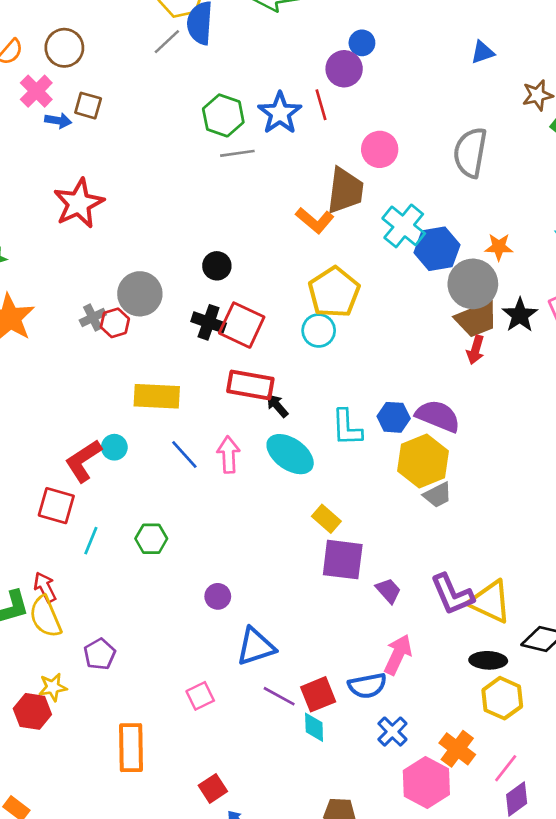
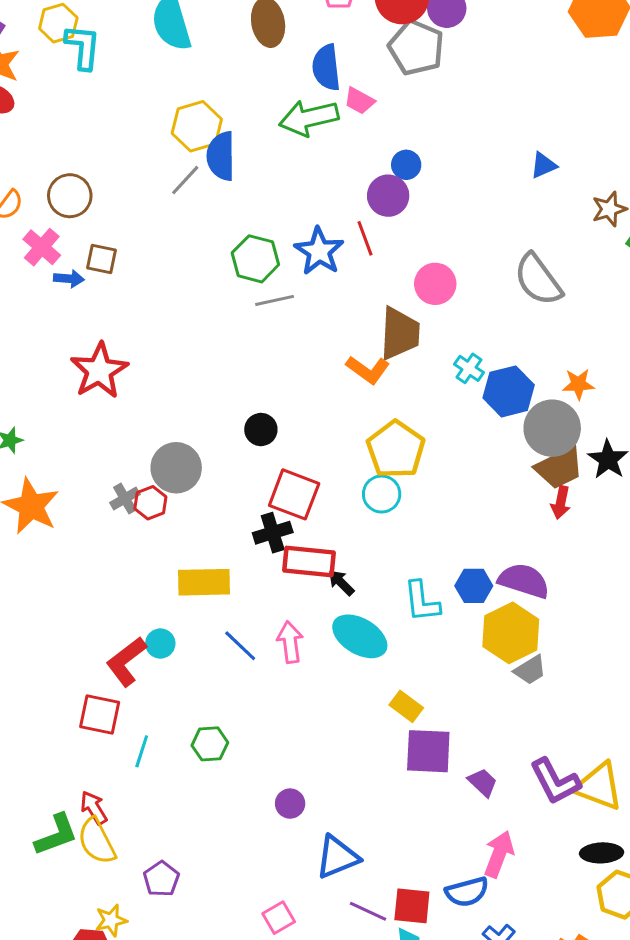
gray semicircle: (470, 152) -> (538, 280), turned -42
cyan cross: (404, 226) -> (469, 368), size x0.6
black cross: (209, 322) -> (273, 533), moved, turned -32
red square: (318, 694) -> (412, 906), turned 32

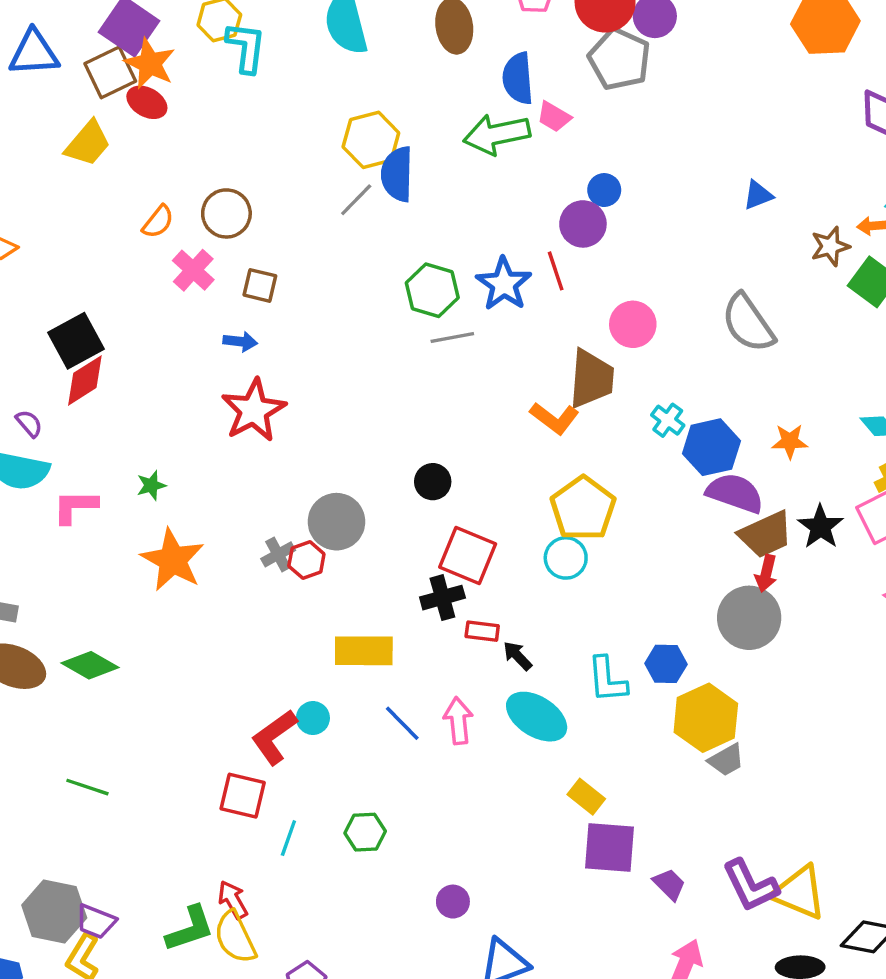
blue arrow: (69, 279) -> (240, 342), moved
gray circle: (552, 428) -> (749, 618), moved
red rectangle: (309, 562) -> (482, 631), size x0.6
purple semicircle: (524, 581) -> (735, 493), moved

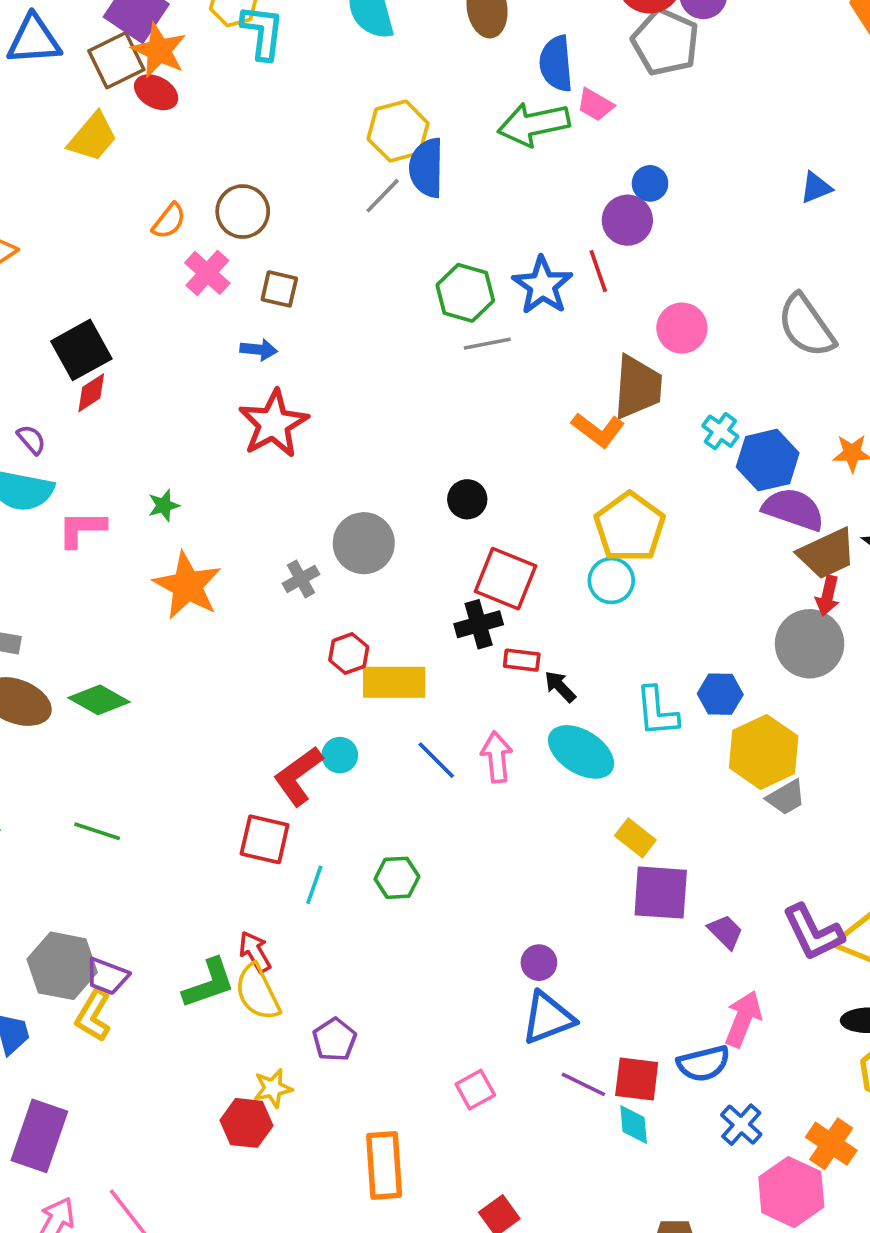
red diamond: (85, 380) -> (91, 393), size x0.7
red hexagon: (306, 560) -> (349, 654), moved
purple circle: (453, 902) -> (539, 963), moved

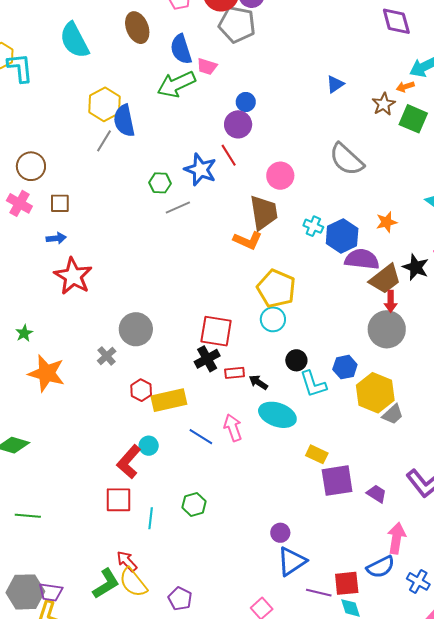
green hexagon: (465, 293) -> (160, 183), size x0.7
black circle: (467, 499) -> (296, 360), moved
blue cross: (741, 1125) -> (418, 581), moved

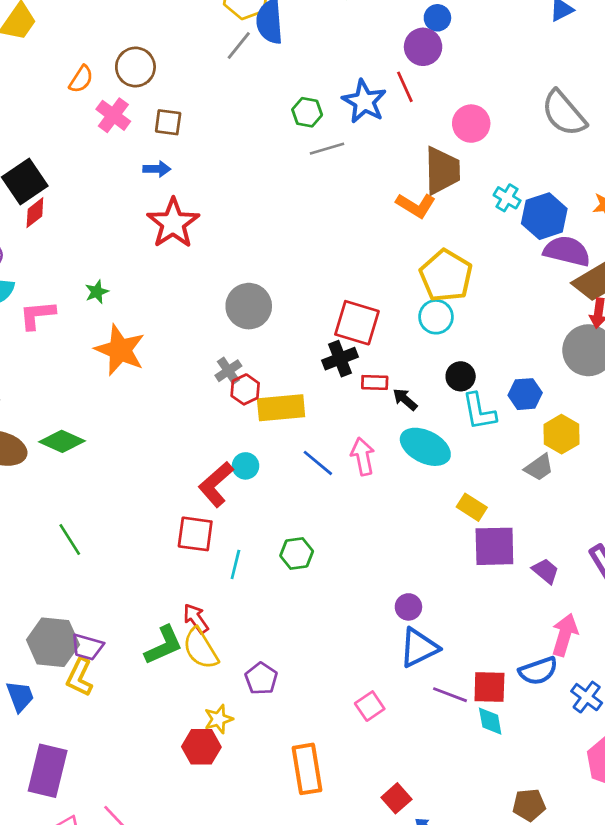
gray cross: (107, 356) -> (228, 371), moved
yellow hexagon: (375, 393) -> (562, 434), size x0.7
gray trapezoid: (393, 414) -> (539, 467), moved
green line: (28, 516) -> (70, 540), turned 45

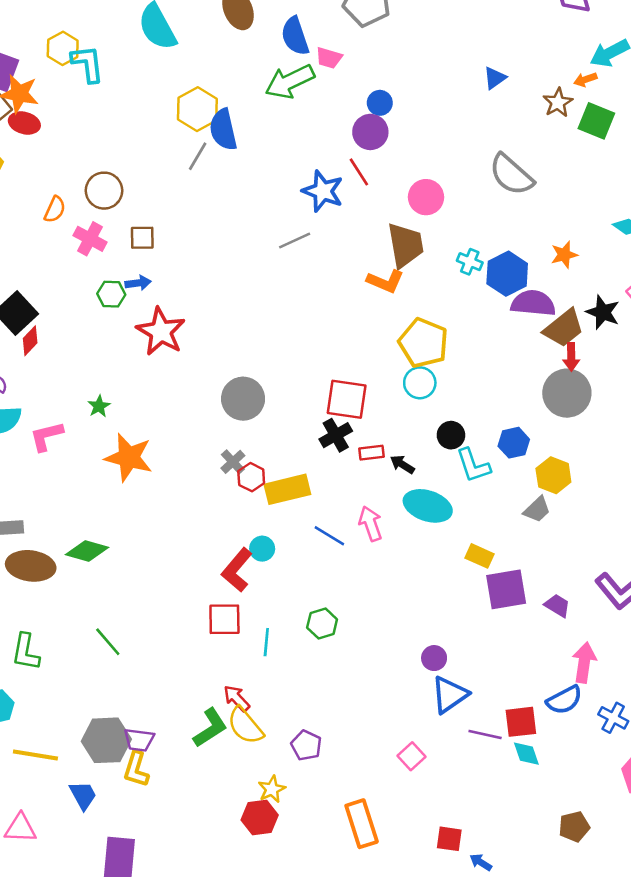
green hexagon: (307, 112) -> (111, 294), moved
red square: (396, 798) -> (449, 839), turned -32

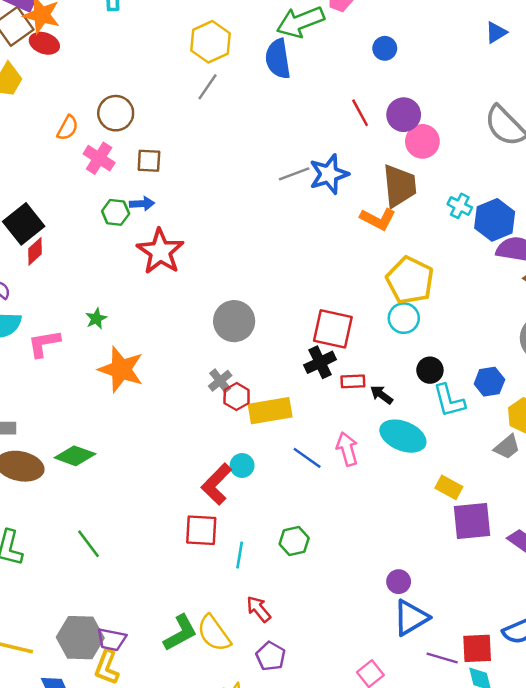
blue semicircle: (223, 130) -> (278, 59), moved
purple circle: (370, 132) -> (404, 115), moved
blue star: (323, 191) -> (329, 174), moved, turned 30
red arrow: (237, 698) -> (259, 609), moved

